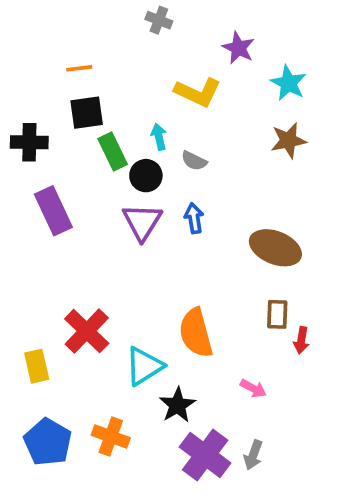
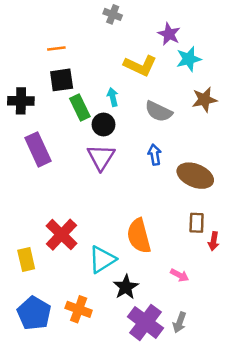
cyan star: (288, 83) -> (189, 59), moved, turned 30
gray semicircle: (194, 161) -> (159, 111), moved, size x1.5
blue arrow: (194, 218) -> (155, 155), moved

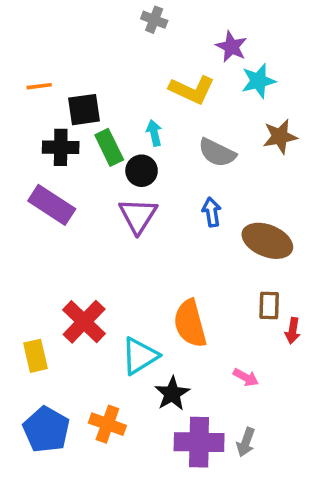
orange line: (56, 48) -> (39, 86), moved
black cross: (21, 101) -> (61, 147), moved
purple rectangle: (38, 149) -> (52, 205), turned -32
purple cross: (145, 322) -> (199, 442), turned -36

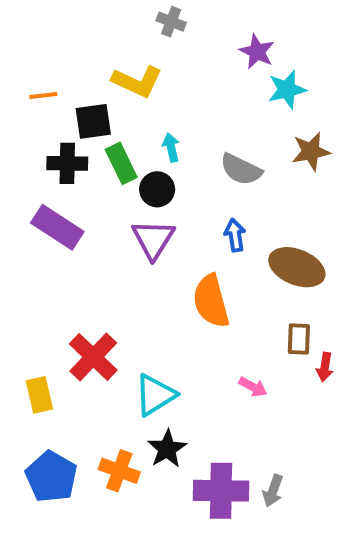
yellow L-shape: (192, 90) -> (137, 82), moved
orange semicircle: (190, 323) -> (211, 301), moved
pink arrow: (246, 377) -> (253, 387), moved
black star: (172, 394) -> (167, 449), moved

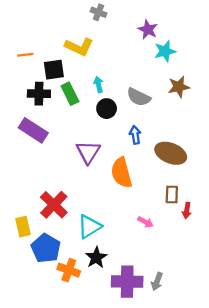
black circle: (157, 189) -> (107, 109), moved
purple triangle: (153, 239) -> (88, 152), moved
blue pentagon: (51, 477) -> (46, 248), moved

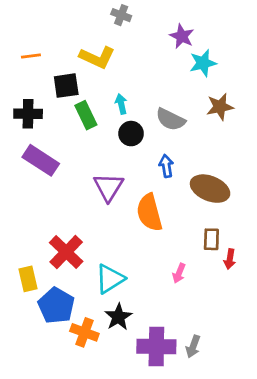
orange line: (25, 55) -> (31, 56), moved
black cross: (39, 94) -> (28, 114), moved
pink arrow: (146, 222) -> (179, 273), turned 84

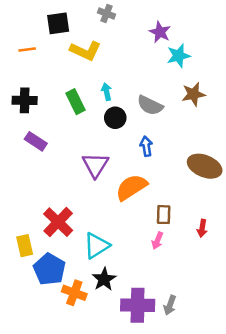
black square: (66, 86) -> (58, 23), moved
purple rectangle: (41, 160) -> (36, 141), size x0.7
brown ellipse: (210, 189) -> (205, 166), moved
orange semicircle: (149, 213) -> (131, 187), turned 72
brown rectangle: (211, 239) -> (164, 215), moved

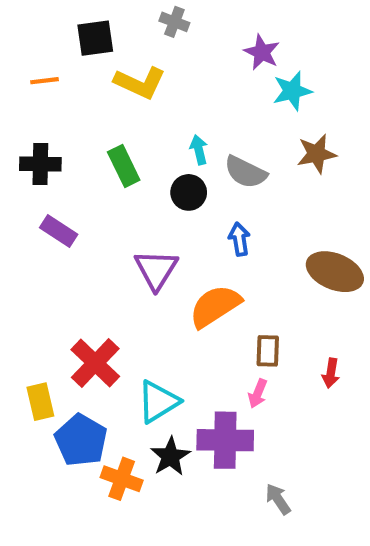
cyan arrow: (107, 92) -> (199, 150), moved
purple cross: (138, 305) -> (225, 440), moved
gray arrow: (170, 305) -> (278, 499), turned 126

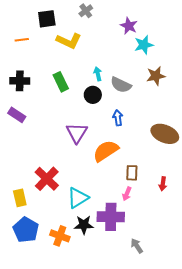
gray cross: (174, 22) -> (86, 11), turned 32
purple rectangle: (59, 231) -> (17, 115), moved
blue pentagon: (81, 440) -> (26, 230), moved
black star: (170, 456) -> (84, 225), turned 30

